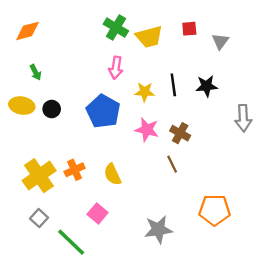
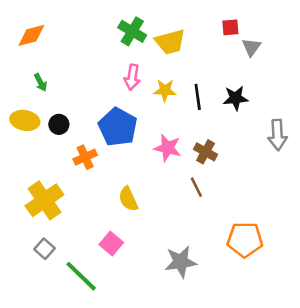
red square: (189, 29) -> (230, 27), moved
yellow star: (145, 92) -> (165, 90), moved
orange cross: (75, 170) -> (85, 157), moved

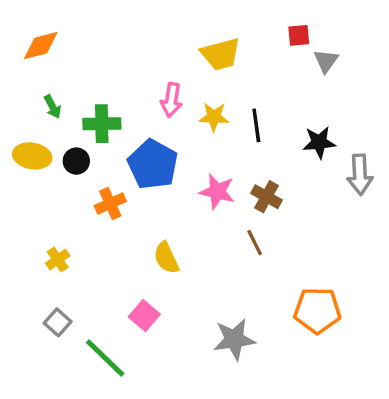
green cross: (132, 31) -> (102, 124), moved, turned -32
black star: (236, 98) -> (319, 142), moved
yellow cross: (44, 200) -> (58, 260), size x0.5

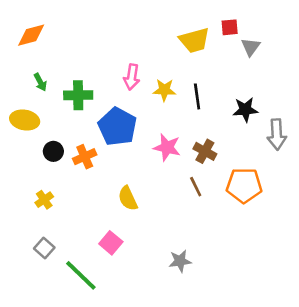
yellow trapezoid: (221, 54) -> (194, 40), moved
black circle: (76, 161) -> (53, 151), moved
orange pentagon: (317, 310) -> (244, 185), moved
gray star: (234, 339) -> (180, 261), size x0.7

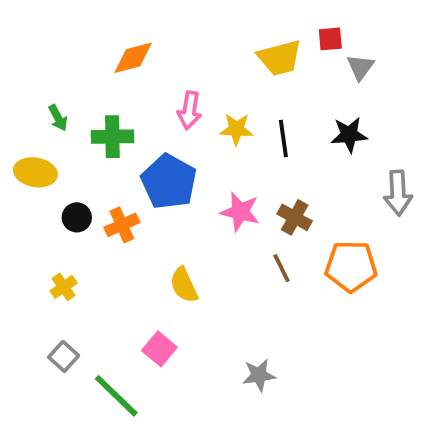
orange diamond: (31, 35) -> (133, 58), moved
black star: (245, 110) -> (349, 135), moved

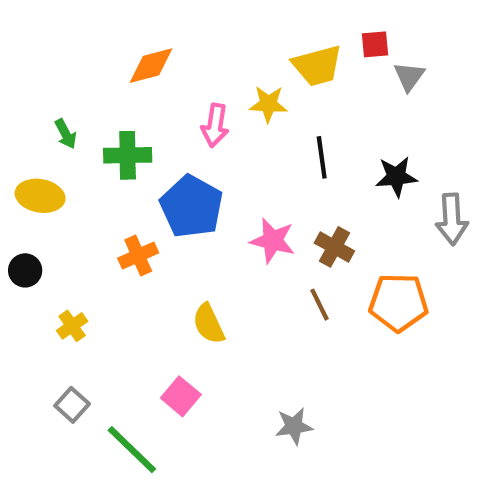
yellow star: (236, 129) -> (268, 104), moved
black star: (349, 135) -> (396, 177), moved
black circle: (77, 217) -> (25, 270), moved

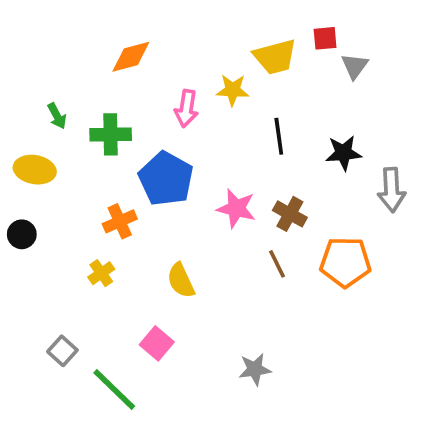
yellow cross: (72, 326) -> (101, 273), moved

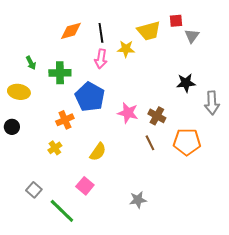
black line: (279, 136) -> (101, 33), moved
yellow semicircle: (181, 281) -> (98, 152), turned -120

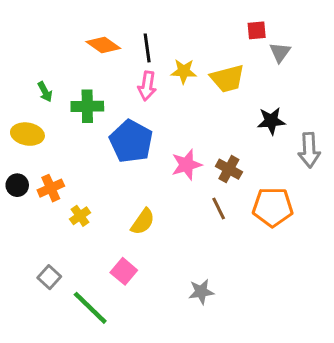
orange diamond: (71, 31) -> (103, 45), turned 50
yellow trapezoid: (149, 31) -> (227, 79), moved
pink star: (128, 113) -> (187, 165), turned -30
orange cross: (65, 120) -> (51, 188), moved

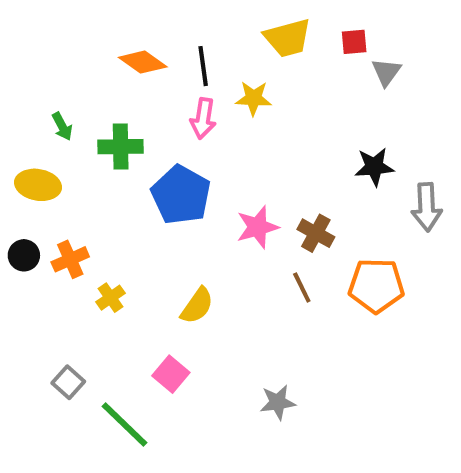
yellow trapezoid: (227, 79) -> (288, 38), moved

